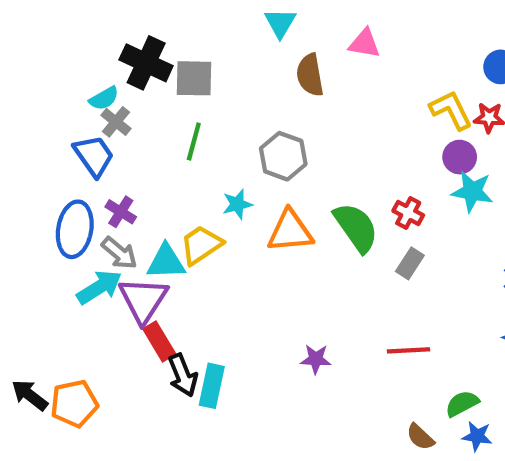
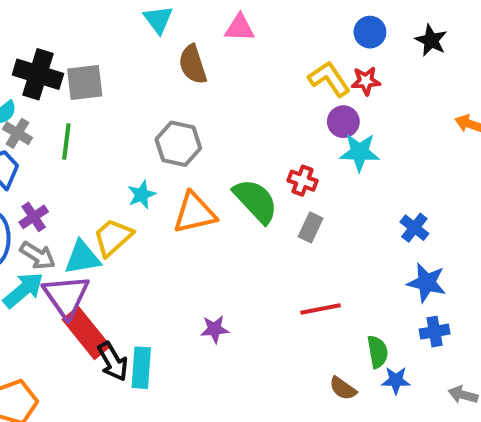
green line: (194, 141) -> (66, 142), moved
purple cross: (121, 212) -> (34, 217), turned 32
red rectangle: (159, 341) -> (86, 333), size x1.4
purple star: (316, 359) -> (215, 329), moved
green semicircle: (462, 404) -> (378, 352), turned 116

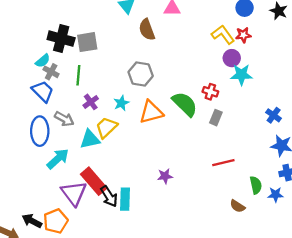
purple cross: (34, 217) -> (91, 102), moved
gray arrow: (38, 256) -> (64, 119), moved
purple triangle: (66, 296) -> (74, 193), moved
blue star: (396, 380) -> (275, 195), moved

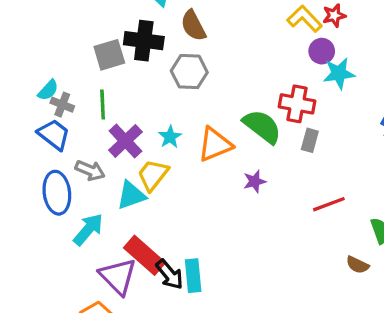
black cross: (61, 39) -> (144, 41), moved
gray hexagon: (141, 74) -> (189, 72), moved
red cross: (210, 92) -> (297, 104), size x1.5
purple cross: (91, 102) -> (125, 141), size x1.5
purple star: (165, 176) -> (255, 181), moved

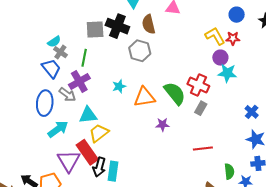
purple cross: (125, 141) -> (79, 81), moved
yellow trapezoid: (153, 175) -> (99, 133), moved
black arrow: (170, 274) -> (99, 167), turned 42

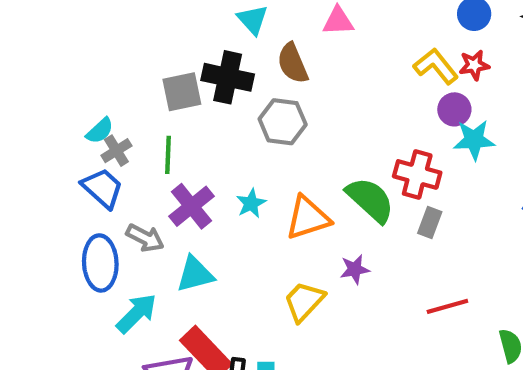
gray cross: (60, 52) -> (116, 151), turned 32
purple cross: (79, 81) -> (192, 206), moved
yellow trapezoid: (99, 133) -> (304, 301), moved

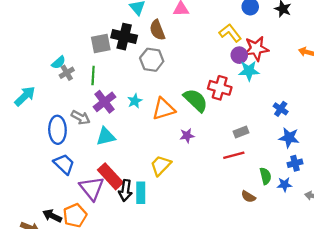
red star: (474, 65) -> (256, 49), moved, size x1.6
blue trapezoid: (103, 188) -> (64, 164), moved
gray rectangle: (430, 222) -> (241, 132), moved, turned 48
yellow trapezoid: (304, 301) -> (161, 165), moved
cyan arrow: (136, 313) -> (25, 96), moved

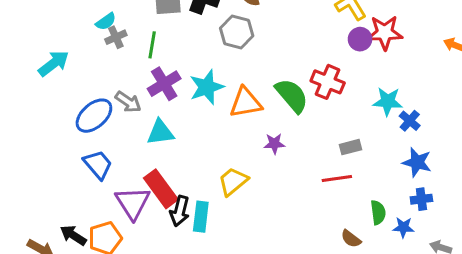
cyan star: (249, 71) -> (388, 101), moved
cyan star: (135, 101) -> (207, 87), size x1.6
blue ellipse: (57, 130) -> (94, 116), turned 44

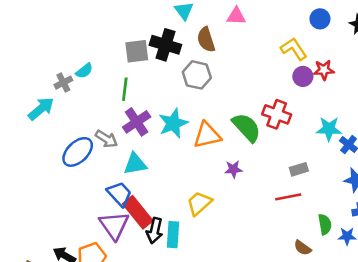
red star: (385, 33) -> (324, 70), size x0.7
gray cross: (116, 37) -> (63, 83), moved
blue trapezoid: (98, 165) -> (119, 194), moved

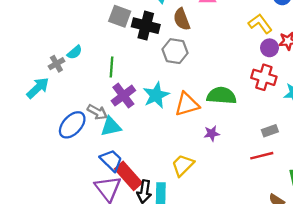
gray square: (137, 51) -> (120, 16), moved, turned 30
red cross: (277, 114) -> (264, 77), moved
green semicircle: (246, 127) -> (222, 96), turned -40
cyan triangle: (135, 164) -> (111, 127), moved

